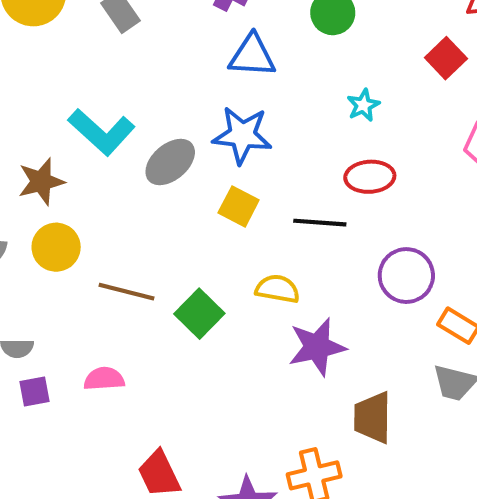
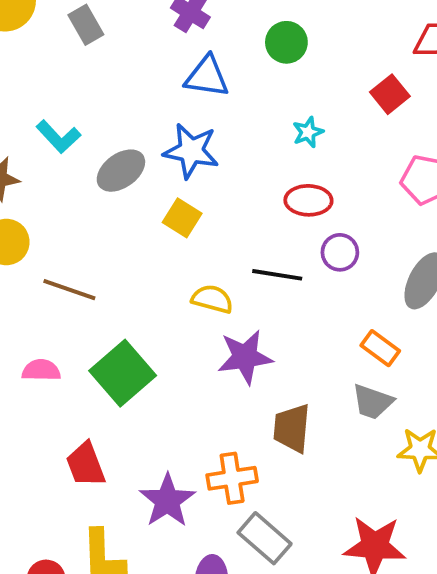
cyan L-shape: (102, 132) -> (58, 137), size x0.7
black line: (320, 223) -> (277, 275), moved
purple circle: (406, 276) -> (340, 252), moved, size x0.7
green square: (199, 314) -> (123, 373), moved, size x1.4

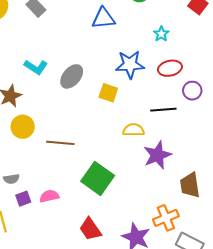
blue star: (191, 151) -> (130, 64), moved
pink semicircle: (41, 370) -> (49, 196), moved

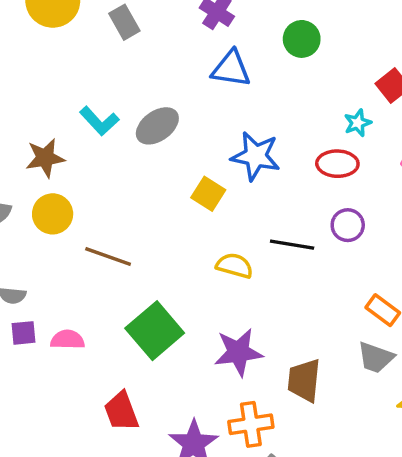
cyan star: (161, 34) -> (358, 123), moved
red ellipse: (170, 68) -> (337, 164), moved
gray ellipse: (72, 76) -> (157, 126), moved
purple star: (157, 155) -> (238, 352), moved

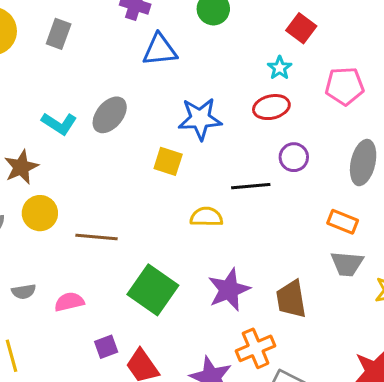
gray rectangle: (124, 22) -> (59, 34), turned 64
purple square: (23, 333) -> (106, 347), moved
pink semicircle: (68, 340) -> (69, 302), moved

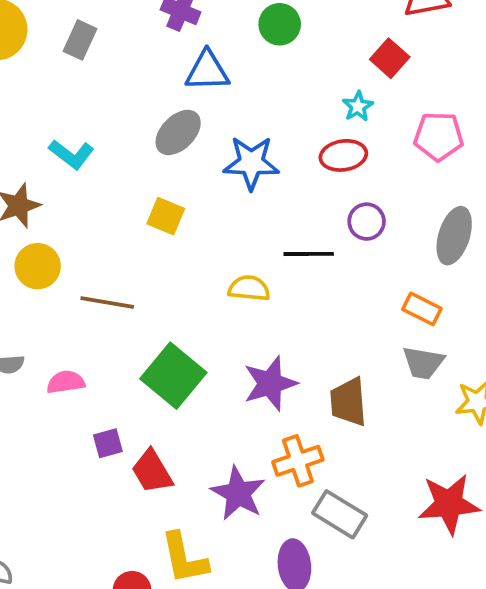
gray ellipse: (110, 115) -> (178, 132), moved
yellow square: (168, 161) -> (166, 216), moved

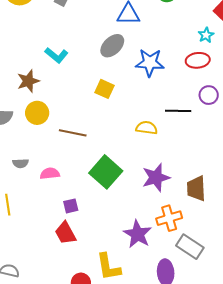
red trapezoid: (152, 471) -> (65, 233), moved

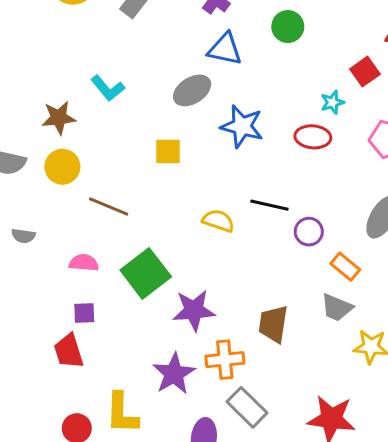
yellow square: (104, 89) -> (168, 151), turned -36
purple circle: (209, 95) -> (309, 232), moved
pink semicircle: (50, 174) -> (84, 263), moved
purple star: (156, 178) -> (194, 310), moved

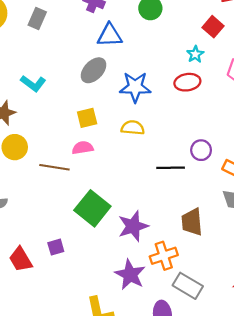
black line: (269, 205) -> (171, 168), moved
yellow semicircle: (218, 221) -> (133, 128), moved
pink semicircle: (84, 263) -> (83, 148), moved
red trapezoid: (69, 351) -> (21, 259), moved

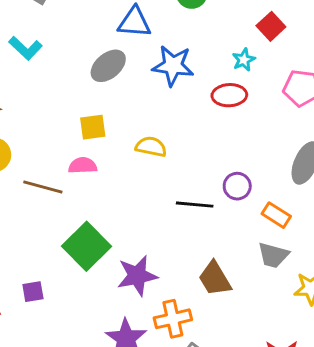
cyan L-shape: (33, 83) -> (25, 48), moved
blue star: (135, 87) -> (173, 66), moved
brown trapezoid: (192, 222) -> (215, 279), turned -32

